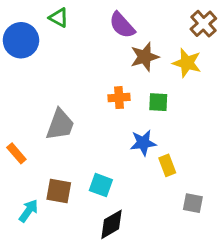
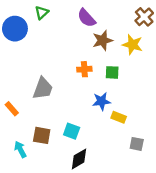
green triangle: (59, 18) -> (42, 13), turned 48
yellow rectangle: (167, 165) -> (119, 117), turned -48
cyan arrow: (29, 211) -> (20, 149), turned -63

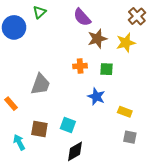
yellow star: (132, 45) -> (126, 43), turned -30
blue star: (101, 101) -> (96, 97), turned 30
yellow rectangle: (119, 117) -> (125, 112), moved

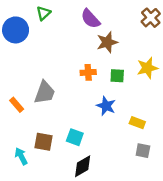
yellow star: (126, 43) -> (147, 68), moved
orange rectangle: (11, 104) -> (17, 105), moved

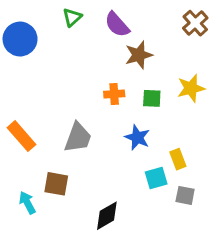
green triangle: (43, 13) -> (72, 17), moved
gray trapezoid: (45, 93) -> (78, 137), moved
orange rectangle: (17, 105) -> (21, 136), size x1.5
yellow rectangle: (137, 123) -> (178, 159), turned 48
cyan square: (75, 137) -> (156, 178), moved, turned -36

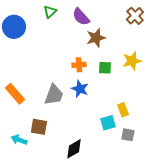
blue star: (137, 137) -> (80, 89), moved
cyan arrow: (27, 203) -> (19, 140), turned -42

